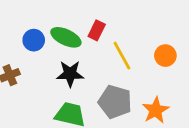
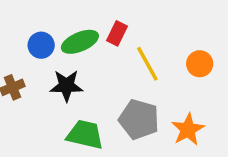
green ellipse: (66, 37) -> (80, 42), turned -48
black star: (70, 74) -> (66, 86), moved

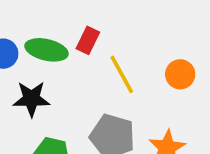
green ellipse: (80, 42) -> (47, 50), turned 36

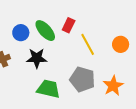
green ellipse: (47, 50) -> (45, 31), turned 35

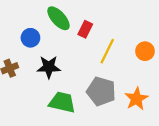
green ellipse: (45, 31) -> (58, 18), moved
yellow line: (88, 44) -> (107, 51), turned 55

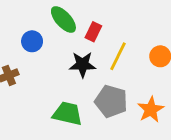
black star: (49, 67) -> (82, 65), moved

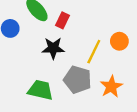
yellow line: (118, 56) -> (94, 52), moved

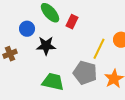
black star: (53, 48) -> (46, 46), moved

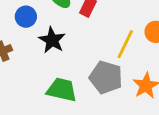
black star: (46, 46) -> (52, 40), turned 30

